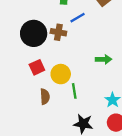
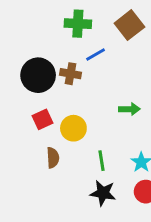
green line: (74, 91) -> (101, 161), moved

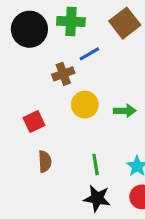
brown cross: (71, 74) -> (63, 74), turned -30
black circle: (38, 75) -> (29, 29), moved
yellow circle: (73, 128) -> (85, 105), moved

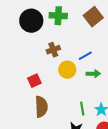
blue line: (89, 54) -> (85, 56), moved
brown semicircle: (45, 161) -> (41, 107), size x1.5
green line: (96, 165) -> (82, 109), moved

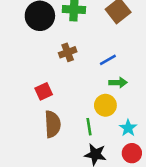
yellow circle: (67, 70) -> (105, 105), moved
green line: (82, 109) -> (89, 127), moved

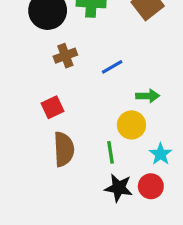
brown cross: (68, 52) -> (65, 56), moved
blue line: (108, 60) -> (112, 67), moved
red circle: (132, 153) -> (151, 186), moved

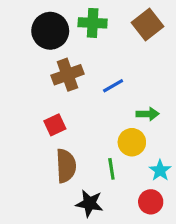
brown cross: (65, 56) -> (67, 75), size x1.4
black star: (119, 188) -> (89, 203), moved

